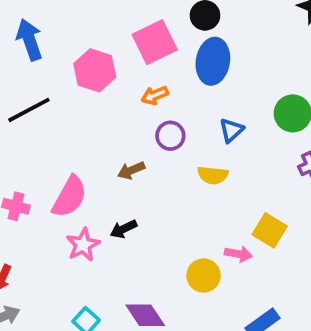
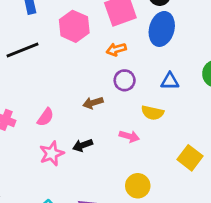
blue triangle: (231, 130) -> (170, 81), turned 36
pink semicircle: (70, 197) -> (45, 117), size x0.6
pink arrow: (238, 254) -> (129, 136), moved

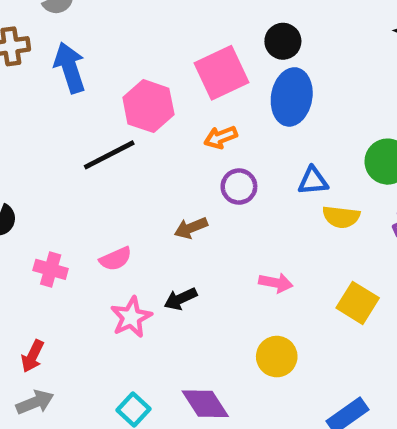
black line: (23, 50) -> (109, 155), moved
yellow semicircle: (153, 113) -> (341, 217), moved
pink semicircle: (45, 117) -> (116, 259), turned 36
pink arrow: (129, 136) -> (276, 283), moved

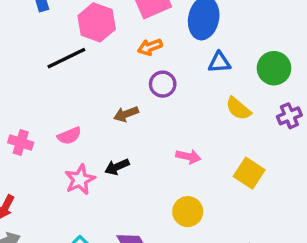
blue triangle: (313, 181) -> (219, 62), moved
yellow semicircle: (341, 217) -> (238, 109), turned 32

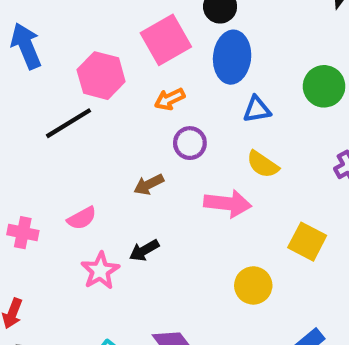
green circle: (274, 68) -> (324, 86), moved
yellow semicircle: (238, 109) -> (263, 164), moved
pink arrow: (188, 157) -> (228, 203), moved, size x1.5
yellow circle: (188, 212) -> (253, 285), moved

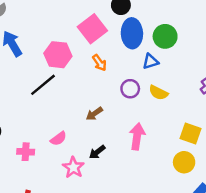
green circle: (324, 86) -> (165, 36), moved
orange arrow: (170, 99) -> (99, 63), turned -91
purple circle: (190, 143) -> (130, 89), moved
pink arrow: (228, 203) -> (137, 136), moved, turned -80
yellow circle: (253, 285) -> (184, 162), moved

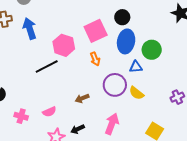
purple circle: (130, 89) -> (115, 85), size x1.5

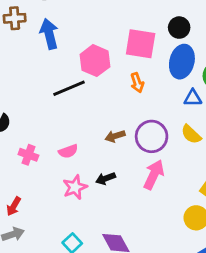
pink square: (96, 31) -> (141, 44), turned 30
purple circle: (115, 85) -> (152, 136), moved

